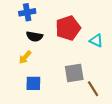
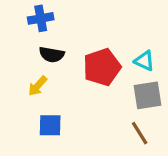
red pentagon: (68, 28) -> (102, 67), moved
gray square: (74, 73) -> (147, 95), moved

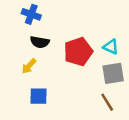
blue cross: (41, 18) -> (31, 14), turned 30

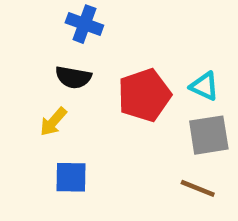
blue cross: (31, 14) -> (84, 24), moved
brown line: (107, 102) -> (198, 188), turned -36

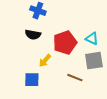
yellow arrow: (53, 122) -> (45, 61), moved
brown line: (198, 188) -> (75, 78), moved

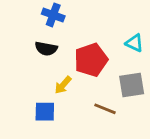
cyan triangle: (92, 39) -> (134, 43), moved

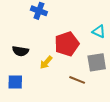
black semicircle: (46, 49) -> (20, 51), moved
blue square: (45, 112) -> (15, 82), moved

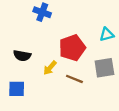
cyan triangle: (99, 31) -> (107, 34), turned -40
brown line: (77, 80) -> (74, 79), moved

